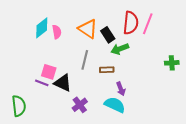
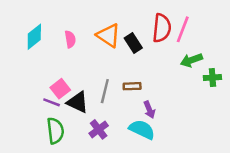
cyan diamond: (42, 28) -> (34, 37), moved
green arrow: (120, 49) -> (191, 60), moved
gray line: (85, 60) -> (105, 91), moved
pink square: (49, 72) -> (60, 89), turned 35
green semicircle: (19, 106) -> (55, 131), moved

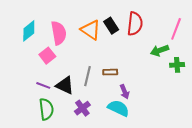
pink line: (183, 29) -> (176, 29), moved
pink semicircle: (70, 39) -> (59, 33), size x1.6
black rectangle: (133, 43) -> (111, 26), moved
pink square: (60, 89) -> (47, 56), moved

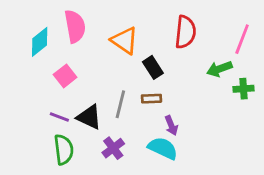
black rectangle: (111, 26) -> (153, 67), moved
pink semicircle: (59, 33) -> (75, 26), moved

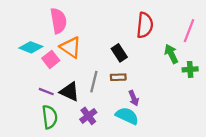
orange triangle: (125, 41) -> (71, 47), moved
cyan diamond: (40, 42) -> (31, 47), moved, turned 60
green arrow: (219, 69) -> (171, 54), turned 84

